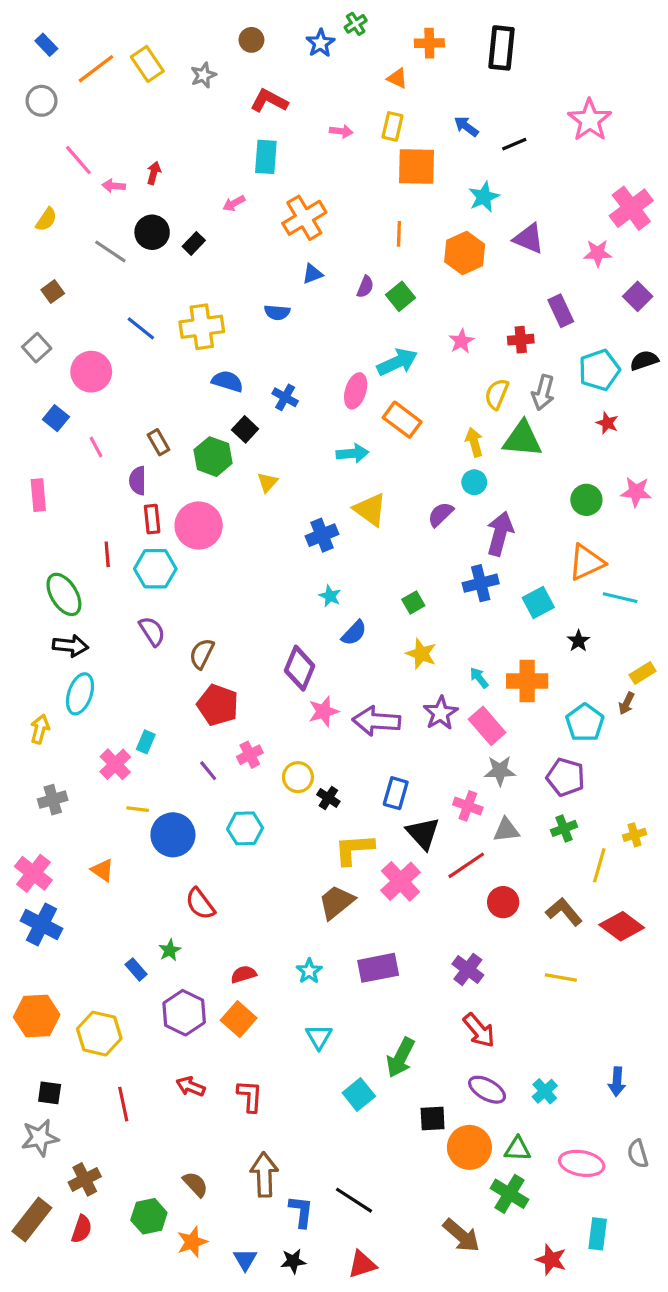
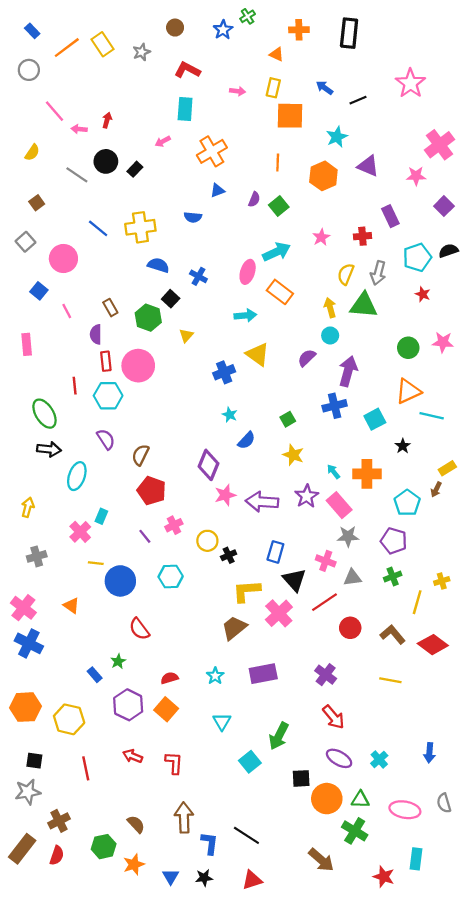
cyan ellipse: (80, 694) -> (77, 476), moved
black cross: (328, 798) -> (229, 555), turned 32

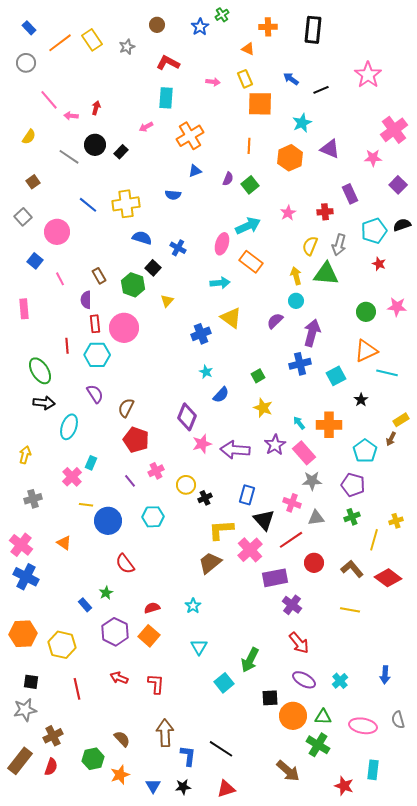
yellow rectangle: (273, 88) -> (245, 79), turned -36
purple rectangle: (263, 674) -> (275, 578), moved

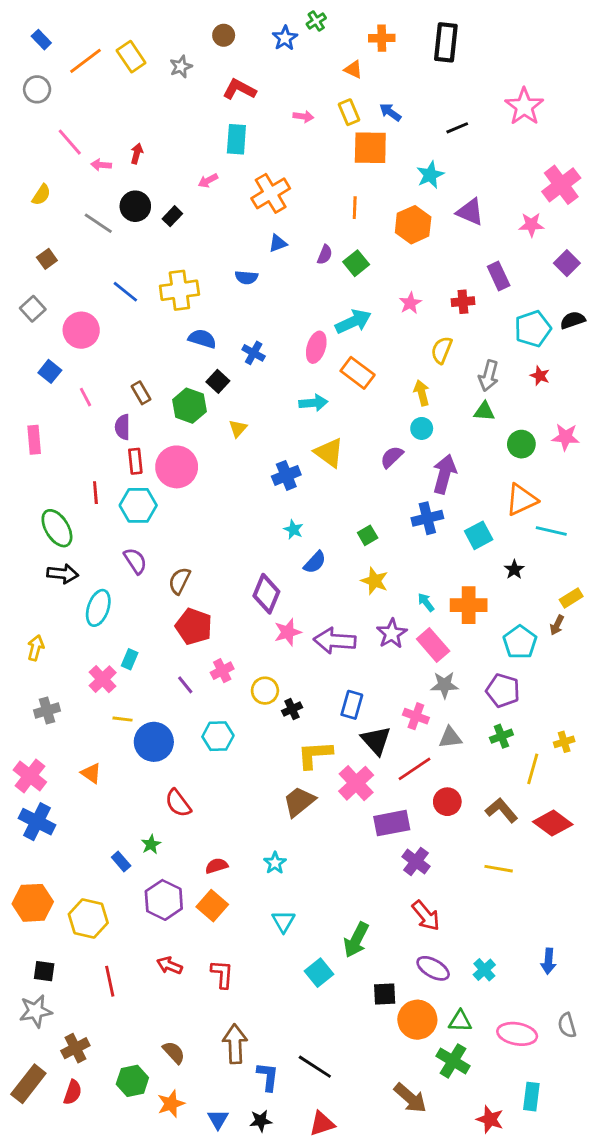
blue arrow: (291, 79) -> (390, 112), moved
gray arrow: (339, 245) -> (489, 376), moved
green triangle: (326, 274) -> (484, 411), moved, size x0.6

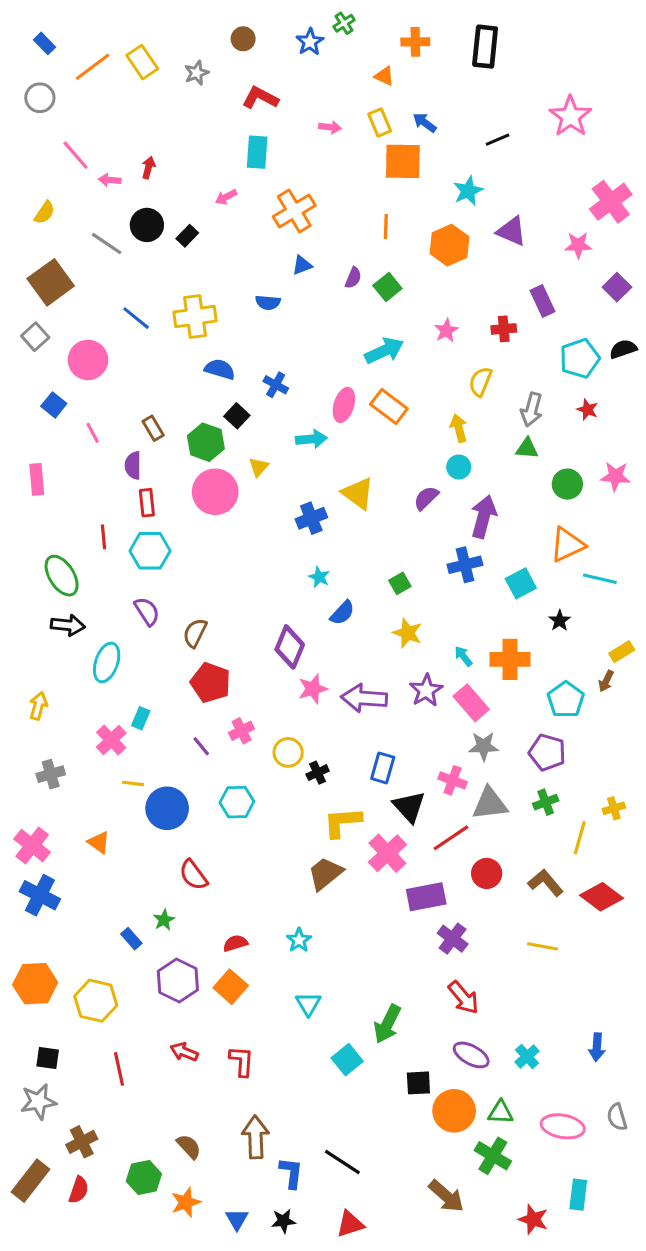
brown square: (47, 259) -> (51, 282), size x2.0
pink ellipse: (316, 347) -> (344, 405), moved
cyan arrow: (313, 403) -> (311, 439), moved
pink circle: (177, 467) -> (215, 492), moved
gray triangle: (450, 738) -> (490, 804), size x1.4

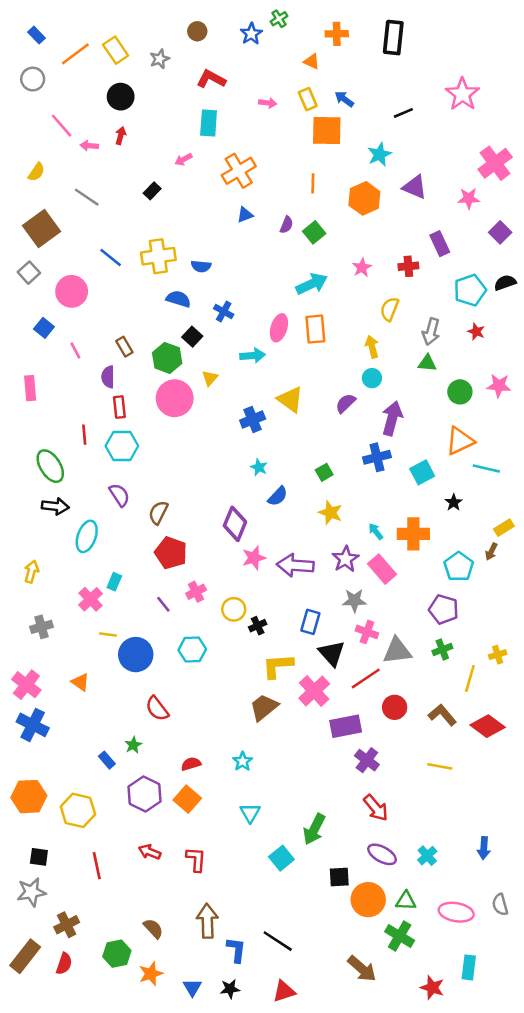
black circle: (147, 225) -> (121, 97), moved
blue semicircle: (268, 303) -> (201, 266), moved
orange rectangle: (389, 406) -> (315, 329), turned 48
gray star: (484, 746) -> (354, 601), moved

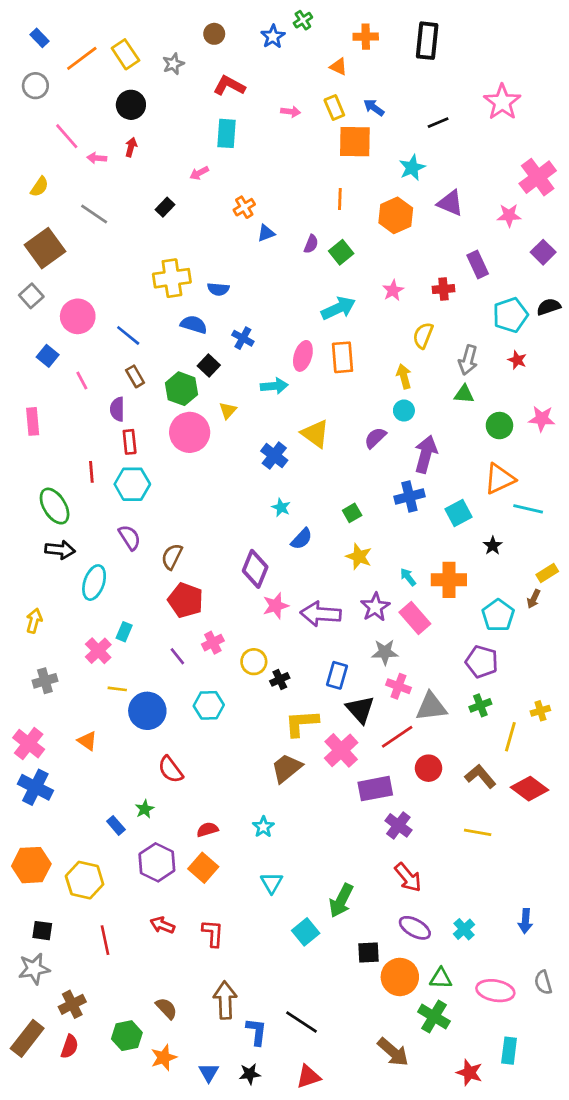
orange cross: (239, 171) -> (244, 207), moved, size x0.6
blue line: (111, 257) -> (128, 335), moved
blue cross: (253, 420) -> (274, 456), turned -30

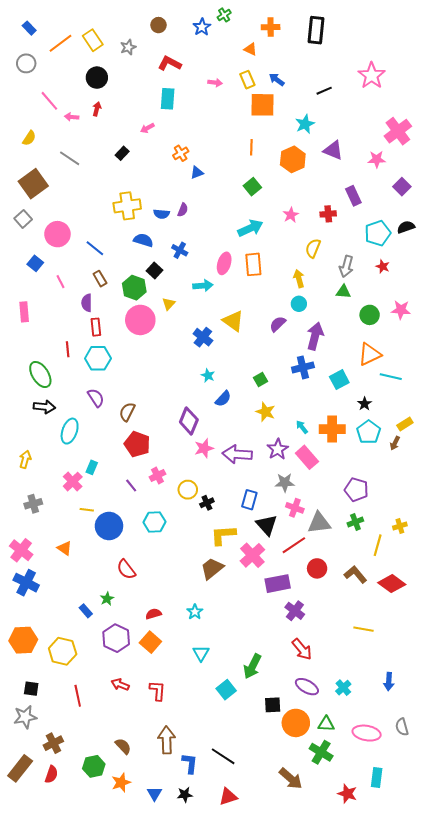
purple semicircle: (311, 244) -> (183, 210), moved
cyan pentagon: (498, 615) -> (369, 432), moved
yellow line: (478, 832) -> (364, 629), moved

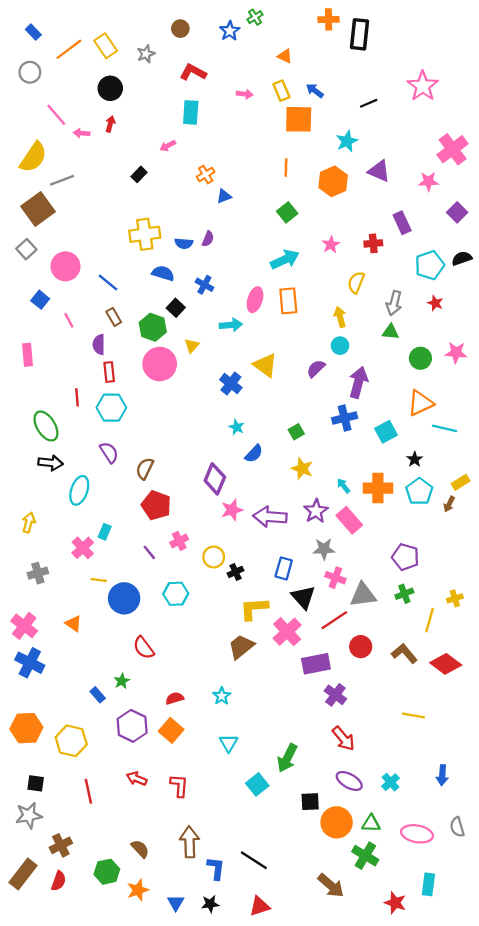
orange cross: (271, 27) -> (329, 19), moved
yellow semicircle: (29, 138) -> (33, 157), size x1.8
gray line: (70, 158) -> (62, 180), moved, turned -55

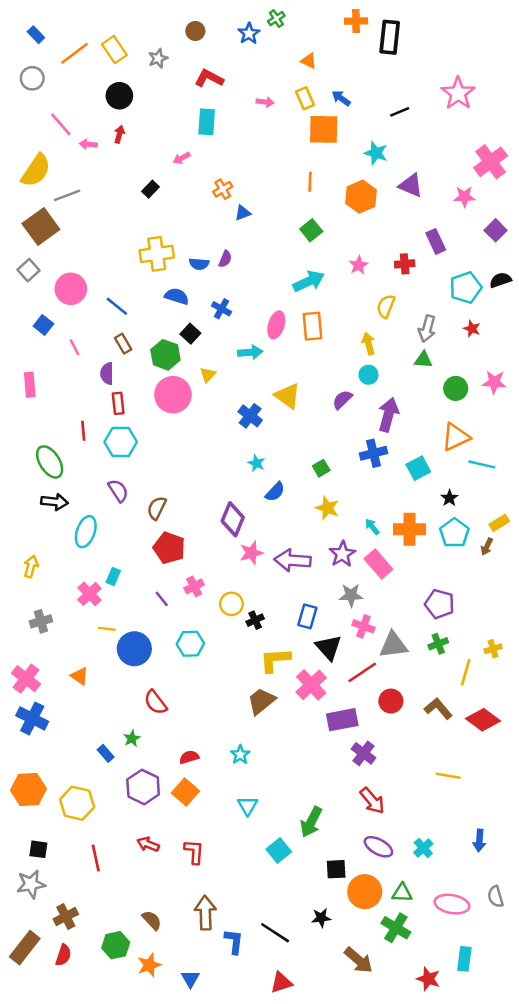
cyan star: (347, 141) -> (376, 153), turned -30
black star: (210, 904) -> (321, 918), moved

